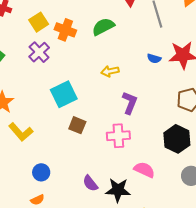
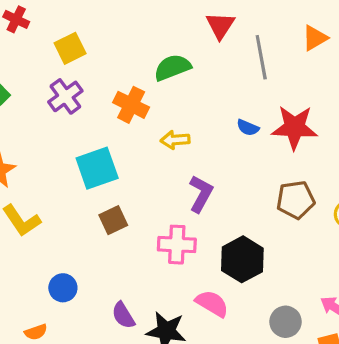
orange cross: (65, 30) -> (131, 105), moved
brown square: (77, 125) -> (113, 220), turned 36
black hexagon: (177, 139) -> (242, 259), moved
blue circle: (41, 172) -> (63, 288), moved

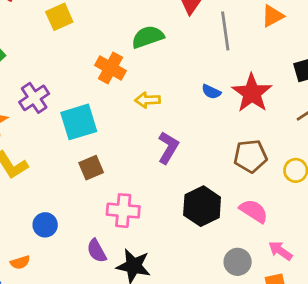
purple cross: (65, 96) -> (34, 98), moved
red star: (295, 127) -> (252, 93), turned 30
pink cross: (177, 245) -> (123, 211), moved
pink semicircle: (212, 303) -> (254, 211), moved

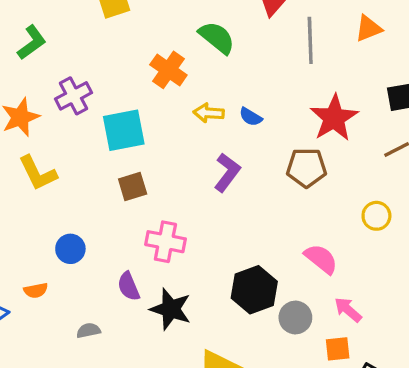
green semicircle: (148, 37) -> (217, 38), turned 52
blue semicircle: (211, 92) -> (251, 117), moved
brown pentagon: (250, 156) -> (306, 168), moved
black hexagon: (202, 206) -> (254, 290), moved

